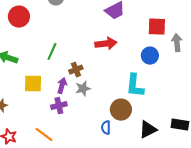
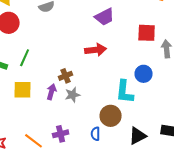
green line: (52, 52) -> (25, 58), moved
blue circle: (150, 56) -> (144, 74), moved
purple cross: (59, 106) -> (61, 134), moved

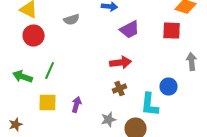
red square: (147, 33) -> (172, 31), moved
brown cross: (66, 76) -> (120, 89), moved
gray star: (73, 95) -> (109, 120), moved

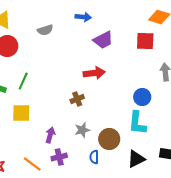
brown cross: (120, 89) -> (77, 99), moved
purple arrow: (77, 105) -> (50, 135), moved
cyan L-shape: (150, 105) -> (137, 123), moved

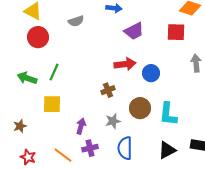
blue circle: (142, 97) -> (151, 73), moved
brown circle: (109, 139) -> (140, 108), moved
blue semicircle: (94, 157) -> (125, 148), size x1.6

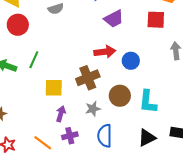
brown cross: (108, 90) -> (88, 78), size x1.6
yellow square: (52, 104) -> (54, 88), moved

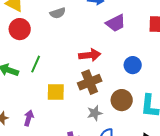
red arrow: (105, 52) -> (90, 55), moved
purple arrow: (61, 114) -> (29, 118), moved

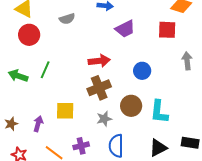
yellow square: (56, 92) -> (65, 111), moved

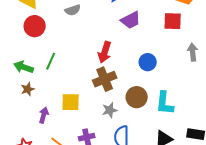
red arrow: (99, 61) -> (105, 52), turned 115
brown star: (11, 124) -> (28, 89), moved

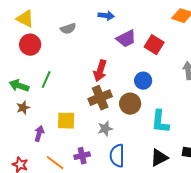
red square: (173, 21) -> (154, 45), moved, turned 30
brown circle: (137, 97) -> (130, 104), moved

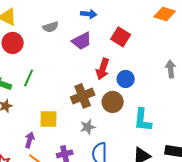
purple trapezoid: (126, 39) -> (82, 41), moved
red square: (154, 45) -> (121, 37), moved
red arrow: (100, 71) -> (103, 69), moved
purple arrow: (39, 134) -> (30, 140), moved

